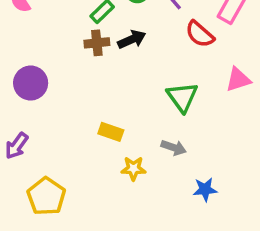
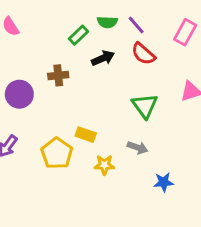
red semicircle: (200, 34) -> (143, 54), moved
brown cross: (97, 43) -> (58, 75), moved
yellow pentagon: (46, 196) -> (57, 153), moved

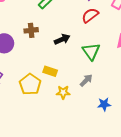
red semicircle: (143, 54) -> (90, 15), turned 102
black arrow: (103, 58) -> (62, 39), moved
gray arrow: (138, 148) -> (86, 80), turned -64

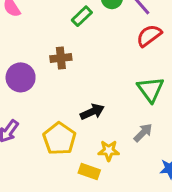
black arrow: (62, 39) -> (92, 112), moved
yellow rectangle: (50, 71) -> (89, 172), moved

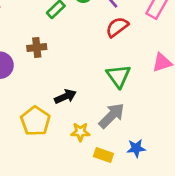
gray arrow: (143, 133) -> (112, 116), size x1.5
yellow rectangle: (89, 172) -> (103, 155), moved

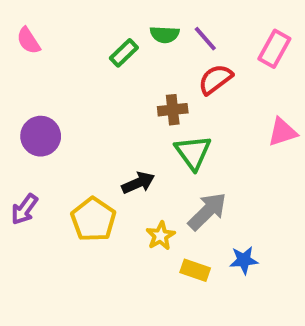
brown cross: (37, 47) -> (173, 110), moved
green triangle: (118, 76) -> (193, 152), moved
yellow star: (80, 132) -> (161, 236), turned -30

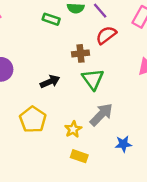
green rectangle: (124, 53) -> (51, 19), turned 63
black arrow: (138, 183) -> (50, 82), moved
yellow rectangle: (195, 270) -> (79, 156), moved

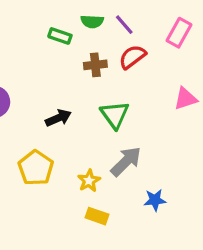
brown cross: (81, 53) -> (95, 65), moved

